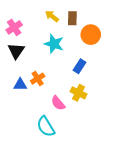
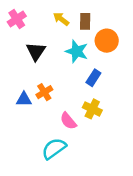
pink cross: (14, 27) -> (17, 19), moved
cyan star: (54, 44) -> (77, 51), moved
black triangle: (16, 51) -> (36, 51), moved
cyan semicircle: (46, 127) -> (54, 148), turned 85

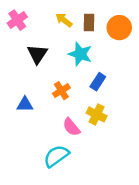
orange circle: (107, 41) -> (119, 28), moved
orange cross: (44, 92) -> (61, 91), moved

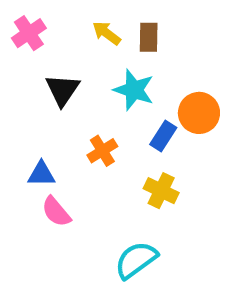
orange circle: (119, 28) -> (199, 113), moved
pink semicircle: (71, 127) -> (56, 212), moved
cyan semicircle: (56, 156) -> (136, 260), moved

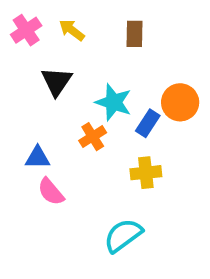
yellow arrow: (107, 33) -> (72, 30), moved
cyan star: (134, 90) -> (114, 102), moved
yellow cross: (161, 191) -> (146, 173), turned -32

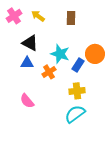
black triangle: (57, 81) -> (30, 43), turned -36
blue triangle: (38, 157) -> (27, 63), moved
cyan semicircle: (123, 235) -> (75, 114), moved

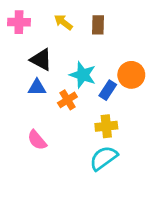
pink cross: (14, 16) -> (19, 22), turned 35
yellow arrow: (38, 16) -> (63, 22), moved

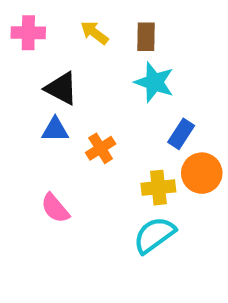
cyan star: (83, 75) -> (154, 82), moved
orange circle: (131, 75) -> (202, 173), moved
blue rectangle: (108, 90) -> (181, 134), moved

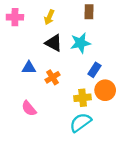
yellow arrow: (94, 33) -> (49, 17), turned -104
brown rectangle: (146, 37) -> (89, 12), moved
cyan star: (154, 82) -> (80, 43), turned -30
black triangle: (61, 88) -> (54, 43), moved

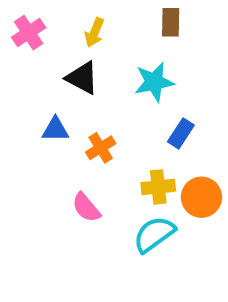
pink cross: (15, 17) -> (29, 33), turned -35
black triangle: (54, 43) -> (82, 78), moved
orange circle: (105, 90) -> (201, 197), moved
pink semicircle: (29, 108) -> (86, 207), moved

